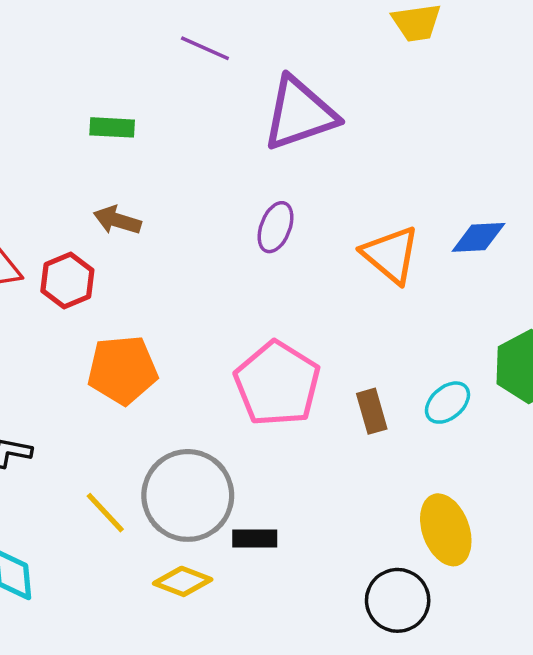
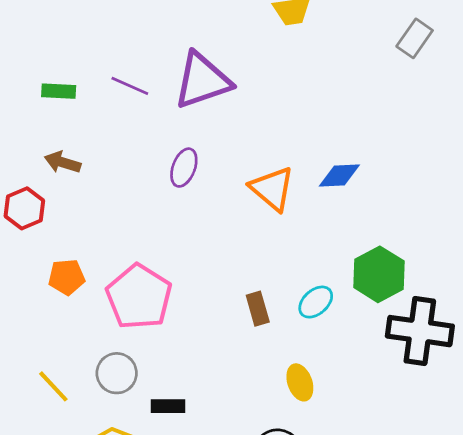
purple line: (205, 48) -> (130, 86), moved
orange pentagon: (122, 370) -> (67, 277), size x0.7
pink pentagon: (277, 384) -> (139, 297), moved
gray circle: (188, 495) -> (117, 373), size x0.6
yellow ellipse: (446, 530) -> (300, 382), moved, size x0.7

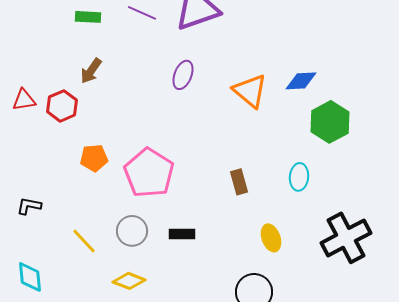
brown arrow: (63, 162) -> (91, 71), turned -72
green hexagon: (379, 274) -> (330, 122), moved
cyan ellipse: (316, 302) -> (299, 177), moved, turned -44
black cross: (420, 331) -> (346, 238), moved, turned -36
black rectangle: (168, 406) -> (182, 234), moved

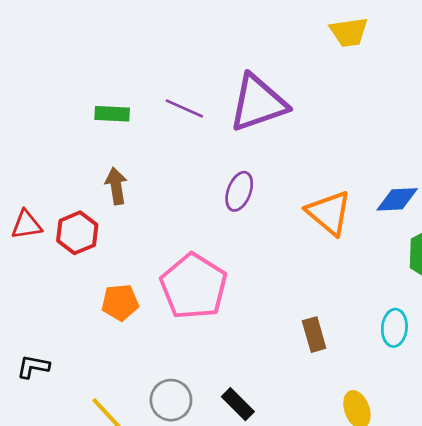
brown arrow: (91, 71) -> (116, 186), turned 136
pink pentagon: (149, 173) -> (194, 286), moved
black rectangle: (182, 234) -> (238, 404), turned 45

